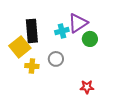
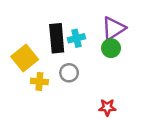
purple triangle: (78, 23) -> (113, 28), moved
black rectangle: (32, 31) -> (57, 38), moved

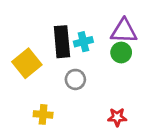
purple triangle: (113, 28) -> (124, 31), turned 35
yellow cross: (39, 81) -> (43, 114), moved

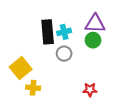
yellow square: (27, 63) -> (21, 68), moved
gray circle: (75, 79) -> (64, 54), moved

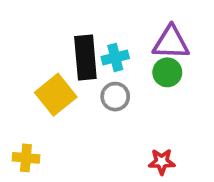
yellow square: (21, 68) -> (56, 95), moved
yellow cross: (33, 88) -> (26, 158), moved

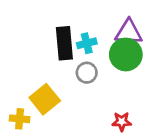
green circle: (167, 72) -> (126, 54), size x1.5
yellow square: (56, 95) -> (45, 99), moved

